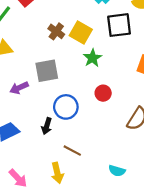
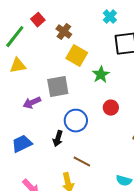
brown cross: (56, 31) -> (64, 32), moved
yellow square: (81, 32) -> (77, 56), moved

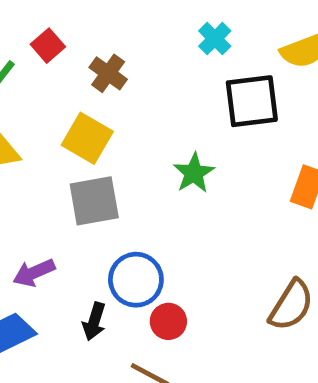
yellow square: (77, 56) -> (87, 138), moved
purple arrow: (32, 103) -> (34, 273), moved
red circle: (111, 108) -> (168, 321), moved

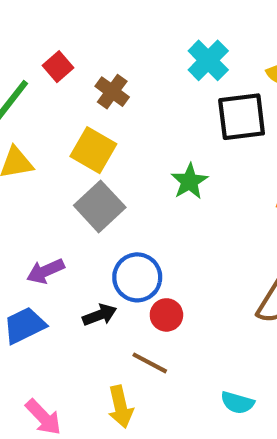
cyan cross: (215, 39) -> (208, 60), size x1.4
gray square: (94, 201) -> (100, 206), turned -33
black arrow: (94, 321) -> (100, 315), turned -128

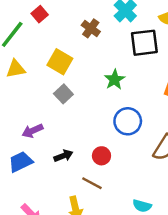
brown cross: (112, 92) -> (91, 28), moved
gray square: (100, 206) -> (63, 94), size x0.7
blue circle: (137, 277) -> (128, 121), moved

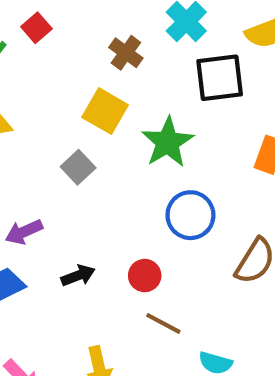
yellow square: (60, 62) -> (105, 111), moved
green star: (115, 80) -> (168, 142), size x1.4
brown line: (92, 183) -> (163, 323), moved

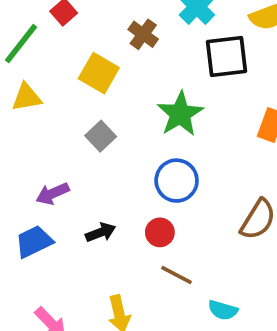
yellow square: (105, 111) -> (99, 73), moved
blue circle: (190, 215) -> (177, 181), moved

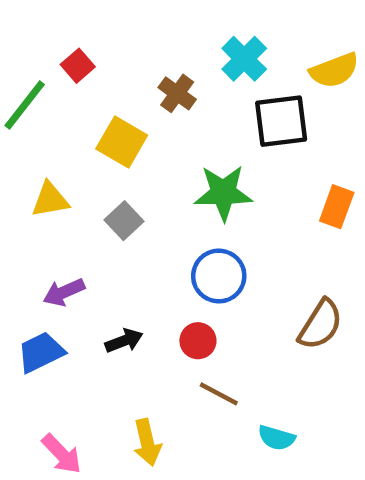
yellow triangle: (27, 97) -> (50, 200), moved
green star: (180, 114) -> (223, 193), turned 30

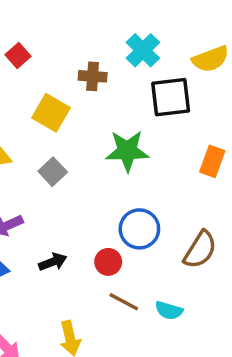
brown cross: (177, 93) -> (93, 76), turned -32
blue circle: (219, 276) -> (139, 229), moved
cyan semicircle: (277, 438) -> (169, 310), moved

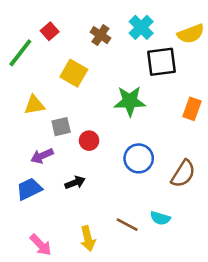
brown cross: (93, 76) -> (100, 35), moved, turned 30
gray square: (53, 172) -> (61, 127), moved, turned 30
red circle: (108, 262) -> (89, 141), moved
brown line: (124, 302) -> (127, 225), moved

